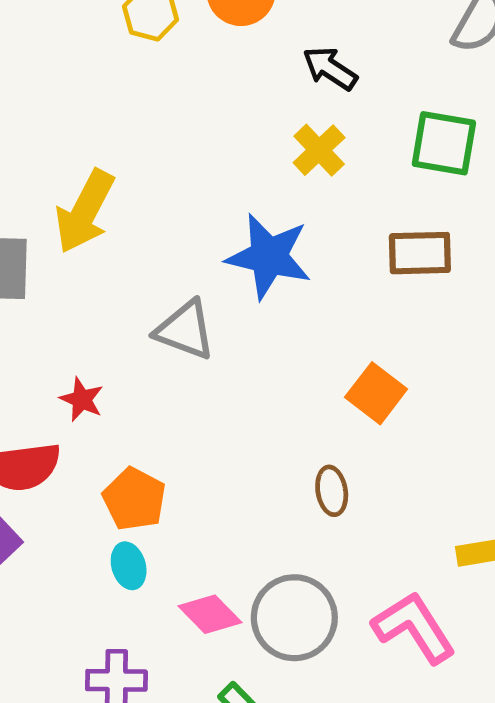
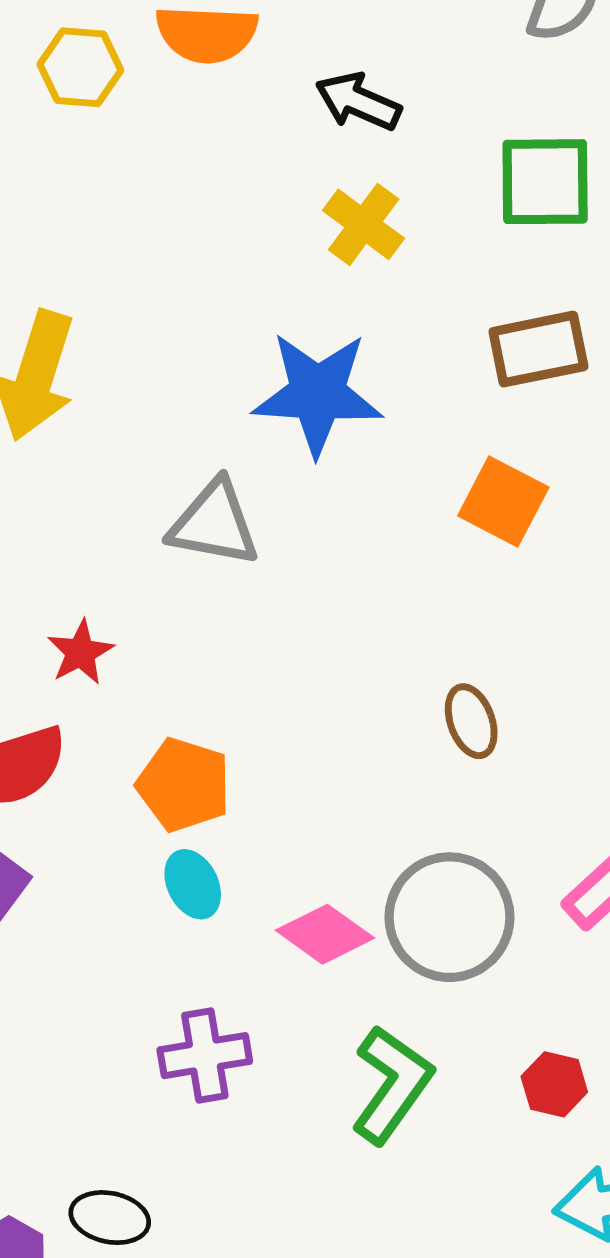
orange square: (376, 393) -> (503, 502), moved
red star: (82, 399) -> (80, 652), turned 30

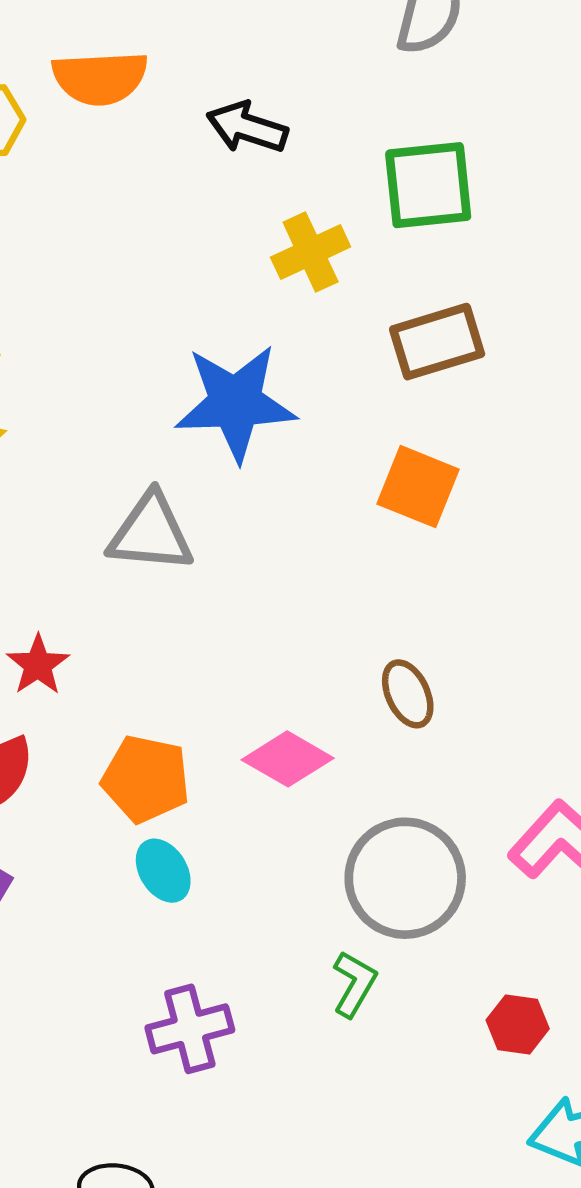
yellow cross: (364, 224) -> (311, 252), moved, turned 34
pink diamond: (325, 934) -> (288, 759), moved
green L-shape: (392, 1084) -> (354, 984), moved, size x0.6

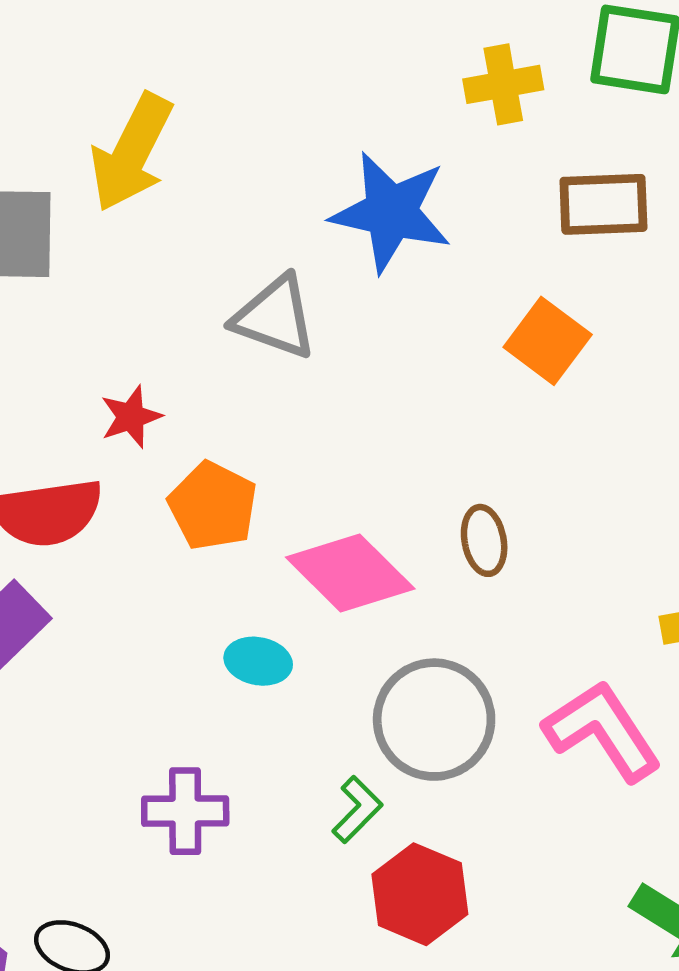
pink diamond: (288, 759) -> (350, 573), size x1.4
orange pentagon: (146, 779) -> (213, 506), moved
cyan ellipse: (163, 871) -> (258, 661), moved, turned -62
red hexagon: (518, 1024) -> (420, 894), moved, size x1.6

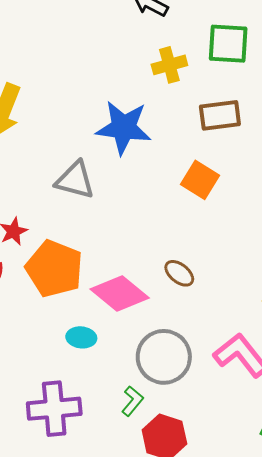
orange pentagon: (213, 506) -> (54, 269), size x1.4
brown ellipse: (484, 540) -> (179, 273), turned -36
purple cross: (185, 811) -> (54, 409), size x1.4

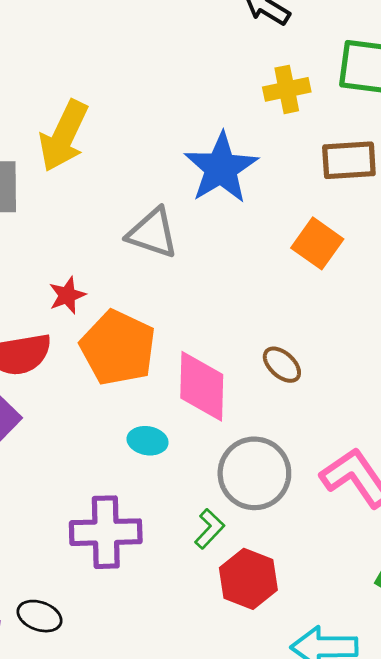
blue star: (124, 128) -> (221, 168), turned 30
pink diamond: (120, 294) -> (202, 386), turned 48

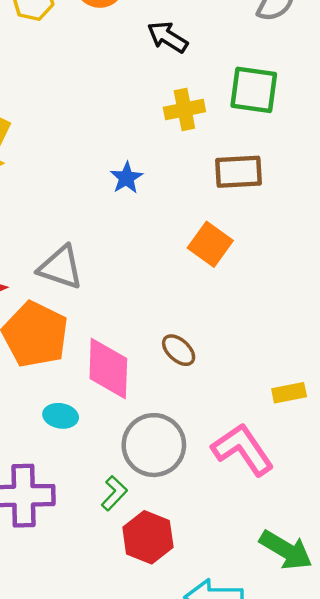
blue star: (221, 168) -> (126, 178), size x0.5
gray triangle: (153, 233) -> (61, 267), moved

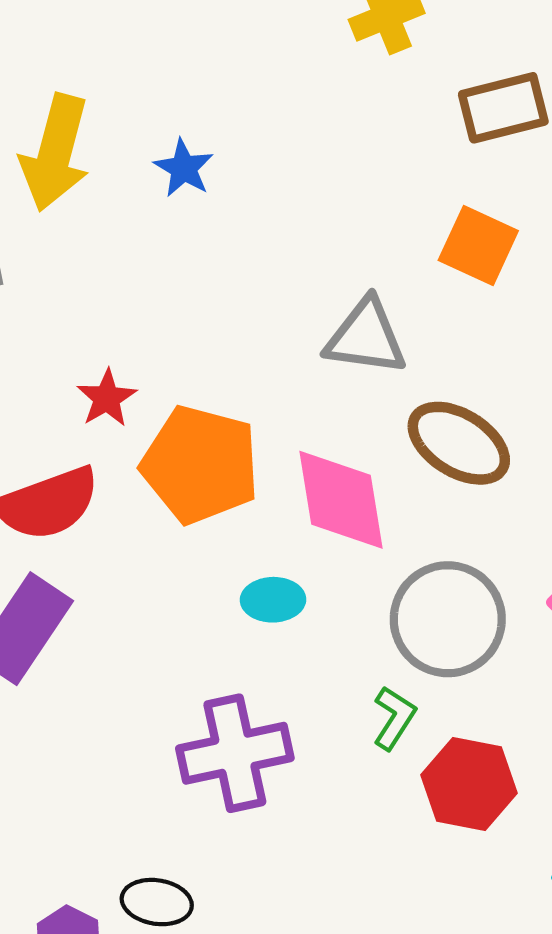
blue star: (126, 178) -> (184, 168), moved
gray triangle: (61, 267) -> (366, 337), moved
brown ellipse: (179, 350) -> (459, 443), size x1.6

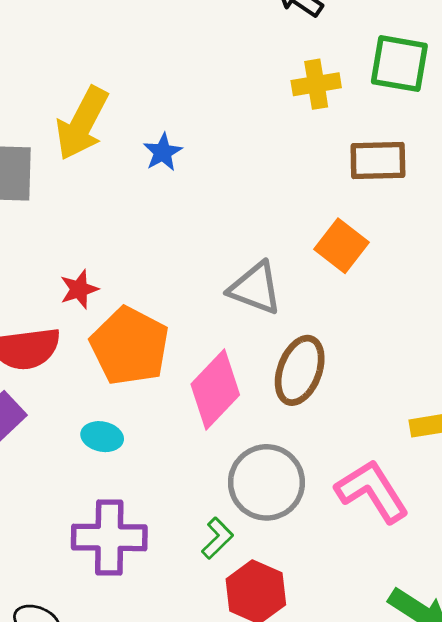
brown ellipse: (459, 443) -> (300, 370), turned 66
pink diamond: (341, 500) -> (215, 390), turned 40
cyan ellipse: (273, 600) -> (102, 437), moved

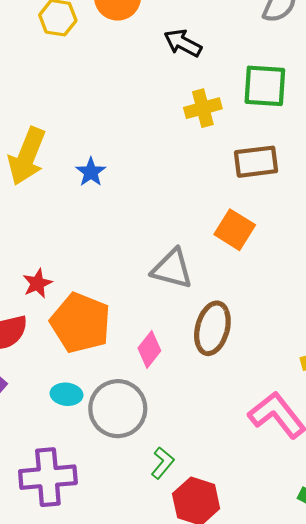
pink diamond: (215, 390) -> (149, 349), size x0.6
gray circle: (266, 482) -> (118, 409), moved
purple cross: (109, 537) -> (48, 477), moved

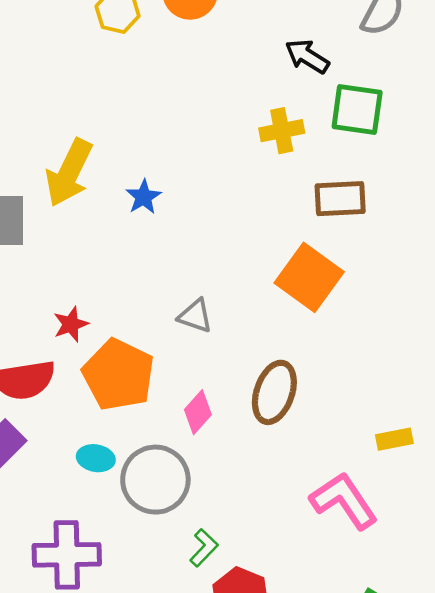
black arrow: (183, 43) -> (307, 56), moved
orange square: (235, 230) -> (309, 277), size x1.4
gray triangle: (172, 269) -> (195, 316), moved, size x0.7

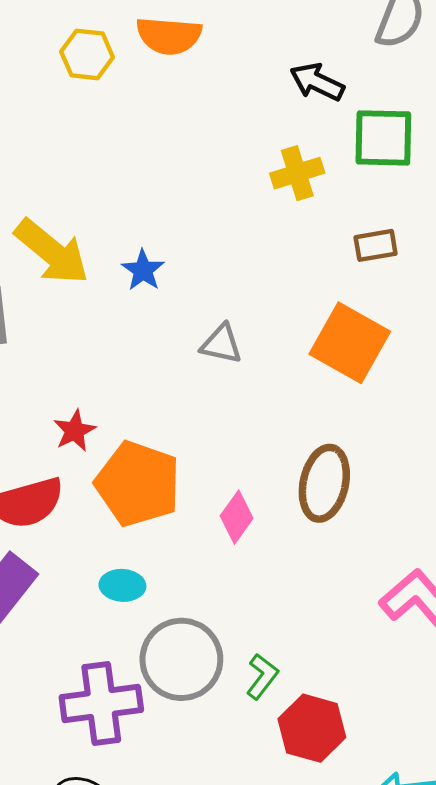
yellow arrow: (69, 173) -> (52, 252), turned -70
brown rectangle: (340, 199) -> (376, 245), size x0.7
gray triangle: (195, 316) -> (221, 344), moved
gray circle: (155, 480) -> (181, 659), moved

